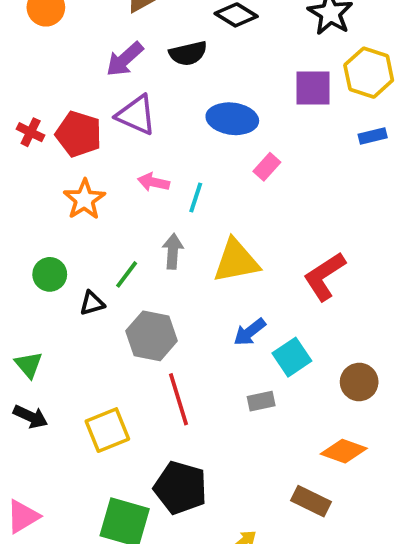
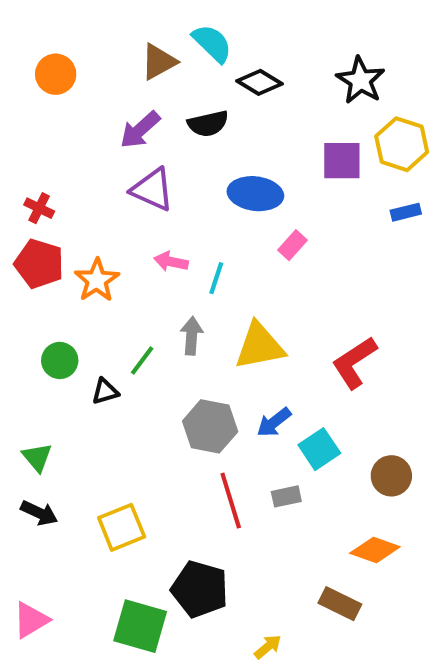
red pentagon: (79, 134) -> (39, 264), moved
gray hexagon: (152, 336) -> (210, 426), moved
red line: (178, 399) -> (231, 501), moved

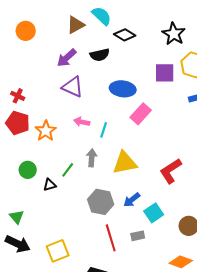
pink rectangle: (292, 245) -> (141, 114), size x1.5
black arrow: (39, 513) -> (18, 244), size x1.4

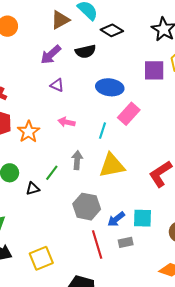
purple triangle: (73, 87) -> (57, 85), size x0.6
cyan line: (104, 130) -> (102, 131), moved
blue arrow: (132, 200) -> (116, 219), moved
cyan square: (154, 213) -> (142, 218), turned 36

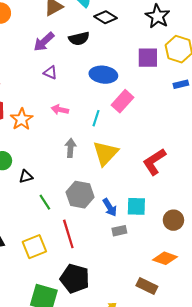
yellow triangle: (112, 165) -> (106, 153), turned -36
green line: (52, 173) -> (45, 202), moved, turned -70
blue arrow: (116, 219) -> (110, 207), turned -84
red line: (97, 245) -> (68, 234), moved

